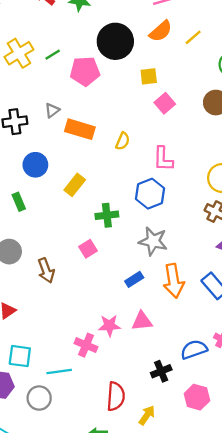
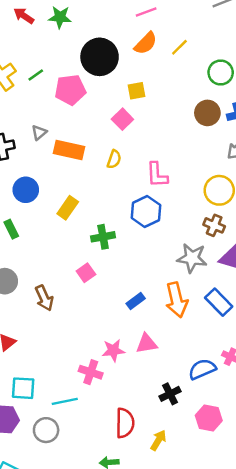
pink square: (165, 103) -> (122, 119), moved
gray star: (153, 241) -> (192, 258), moved

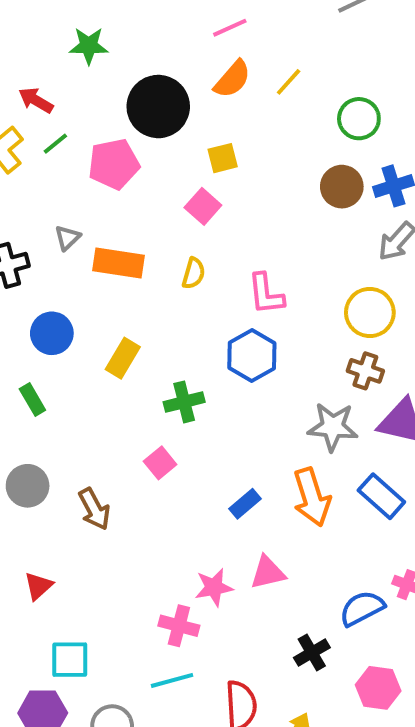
red arrow: (24, 16) -> (36, 100), moved
cyan line: (65, 401) -> (172, 680), moved

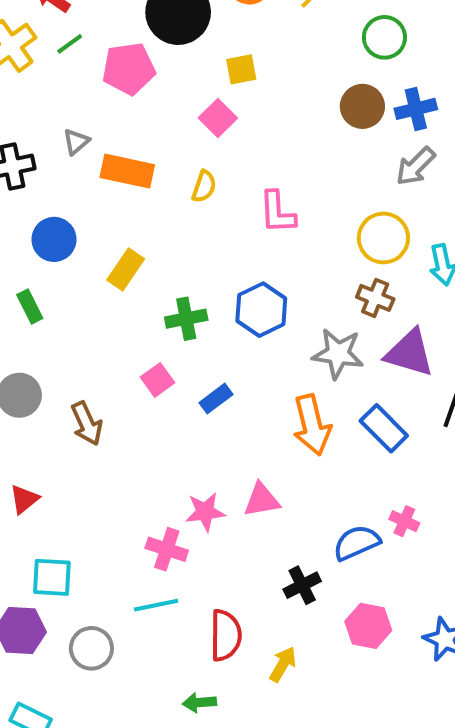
blue hexagon: (252, 355) -> (261, 310), moved
blue rectangle: (245, 504) -> (216, 399), moved

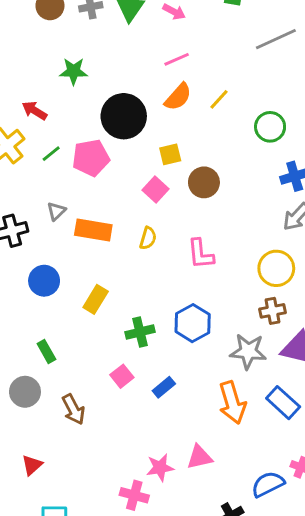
green line: (70, 44) -> (51, 154), moved
brown circle: (362, 106) -> (204, 182), moved
brown cross: (375, 298) -> (272, 311), turned -30
green rectangle: (30, 307) -> (46, 352), moved

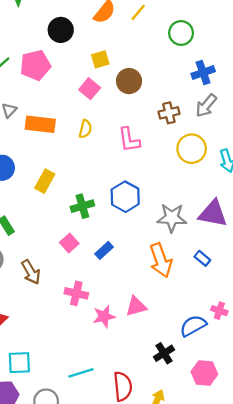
black circle: (124, 116) -> (61, 30), size x0.7
brown cross: (272, 311) -> (169, 113), moved
blue rectangle: (283, 403) -> (202, 258), size x0.6
pink cross: (134, 495) -> (76, 293), moved

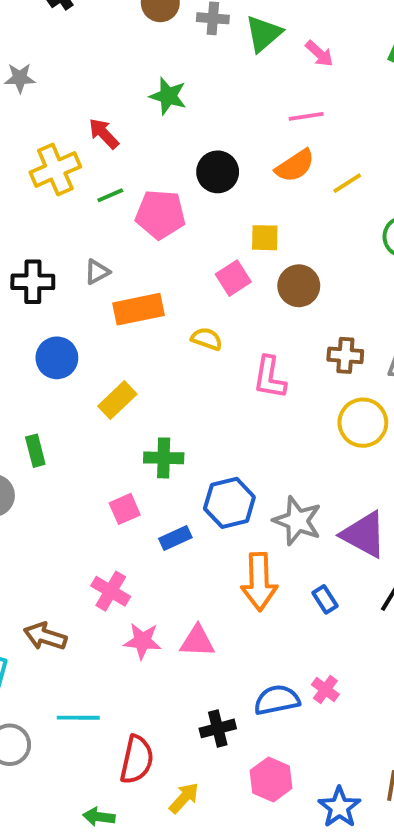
orange rectangle: (40, 124) -> (139, 309), turned -36
yellow semicircle: (85, 129) -> (207, 339), turned -102
blue hexagon: (125, 197) -> (229, 503), moved
brown arrow: (31, 272) -> (45, 636), moved, turned 120

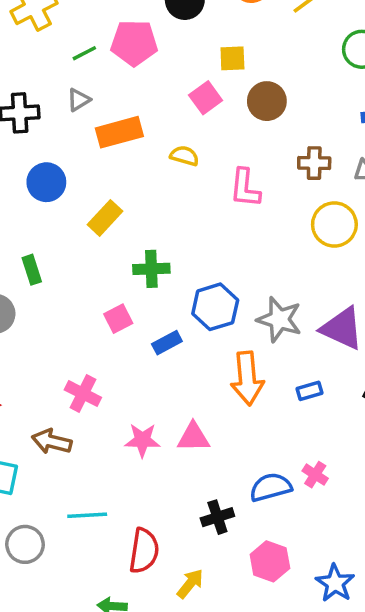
green line: (110, 195) -> (84, 53), moved
pink cross: (111, 591) -> (83, 394), moved
blue rectangle: (325, 599) -> (310, 391), turned -70

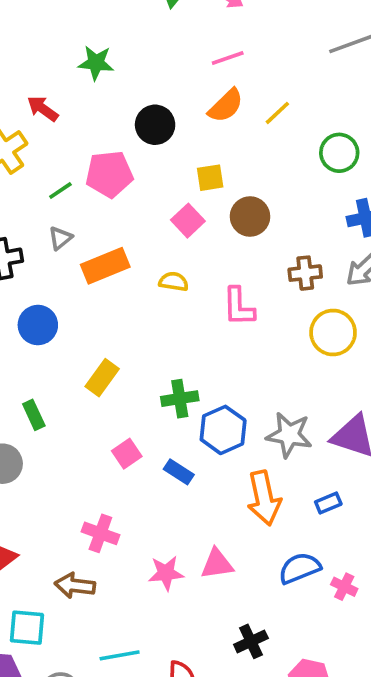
yellow rectangle: (105, 218) -> (102, 378), moved
green cross: (151, 269) -> (180, 399), moved
blue rectangle: (167, 343) -> (179, 472), turned 68
blue semicircle: (271, 487) -> (300, 568), moved

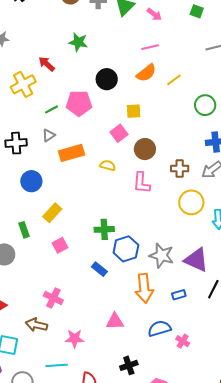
brown circle: (250, 216) -> (145, 149), moved
yellow rectangle: (102, 378) -> (52, 213), moved
pink square: (127, 454) -> (60, 245), moved
pink star: (166, 573) -> (75, 339), moved

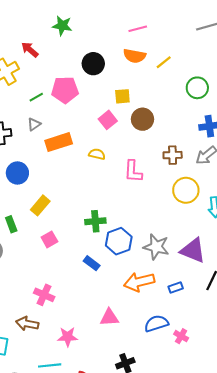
orange semicircle: (146, 73) -> (135, 56), turned 50
brown circle: (145, 149) -> (142, 119), moved
orange arrow: (144, 288) -> (139, 282), turned 84

